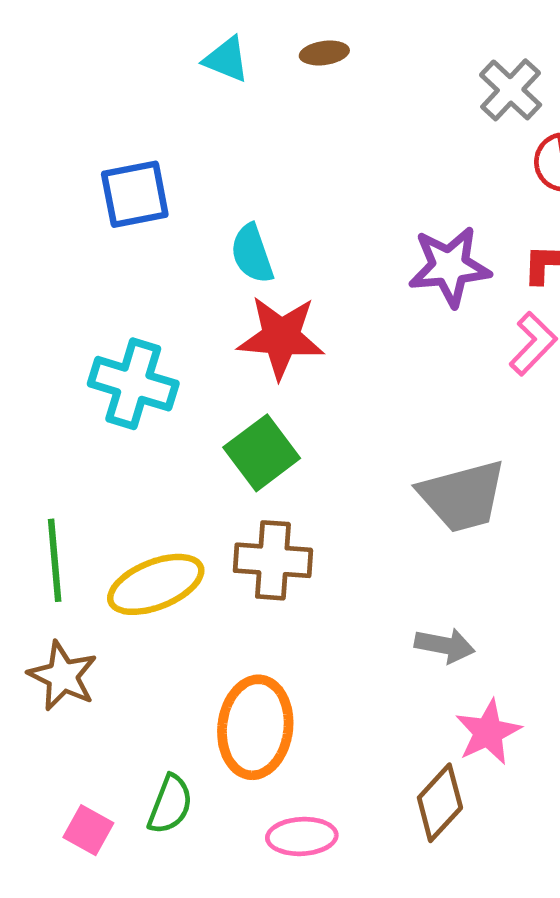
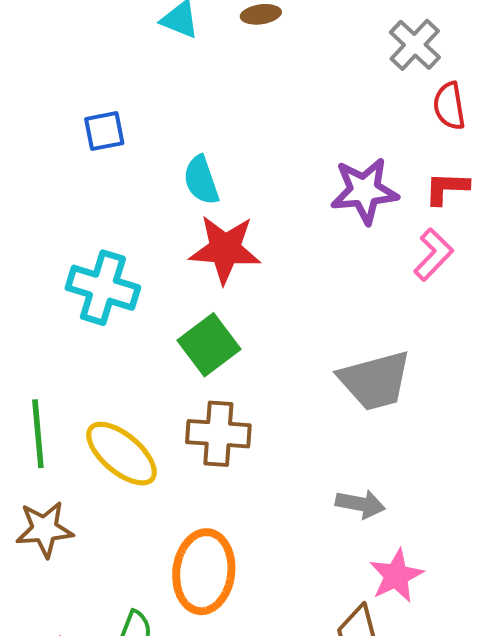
blue square: (135, 194) -> (104, 131), size x0.7
yellow ellipse: (156, 584) -> (122, 454), turned 62
brown star: (63, 676) -> (45, 529), turned -30

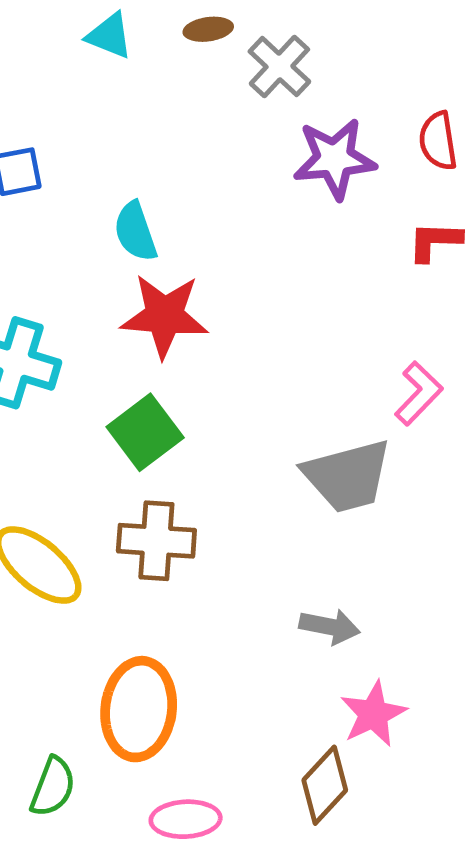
gray cross: (415, 45) -> (279, 66), moved
purple star: (364, 191) -> (334, 159), moved
pink L-shape: (433, 255) -> (419, 393), moved

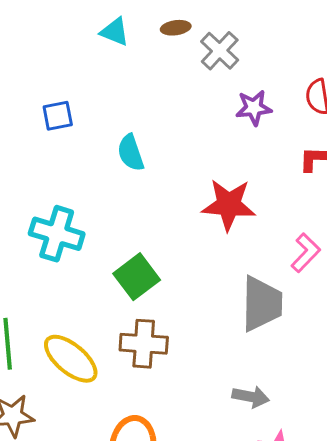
purple star: (334, 159) -> (254, 108), size x0.7
red star: (165, 316) -> (229, 205), moved
gray trapezoid: (347, 476) -> (262, 304), turned -74

